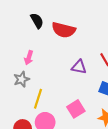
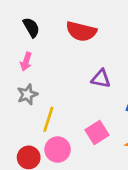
black semicircle: (37, 21) -> (31, 27), moved
pink arrow: (29, 58) -> (26, 62), moved

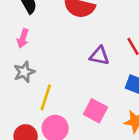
pink square: (97, 132) -> (95, 111), turned -30

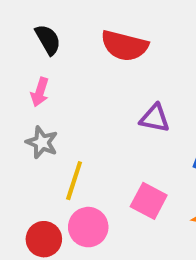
gray star: (24, 72) -> (42, 142), turned -30

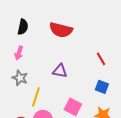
black semicircle: (48, 40) -> (23, 27), turned 42
purple triangle: (155, 118) -> (60, 71), moved

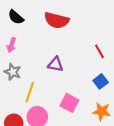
black semicircle: (23, 27) -> (16, 17), turned 119
blue square: (102, 87) -> (101, 81), turned 32

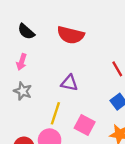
yellow line: (30, 92) -> (55, 113), moved

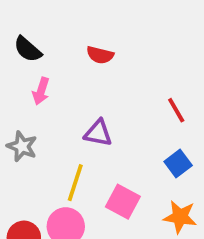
red semicircle: (71, 35) -> (100, 55), size x0.6
pink arrow: (22, 62) -> (41, 91), moved

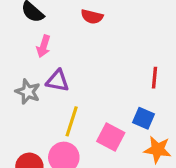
red line: (176, 110) -> (155, 78), moved, turned 35
purple triangle: (98, 133) -> (58, 81), moved
blue square: (178, 164) -> (144, 118), moved, turned -30

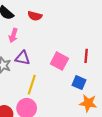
red semicircle: (92, 17) -> (35, 16), moved
pink square: (111, 137) -> (59, 61), moved

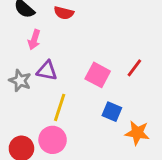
red line: (86, 56) -> (134, 68), turned 32
blue square: (79, 83) -> (112, 112), moved

